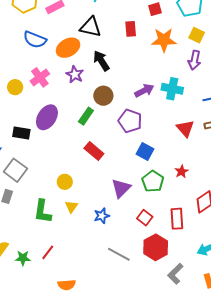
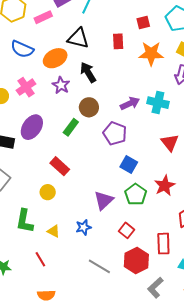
red rectangle: (94, 151) -> (60, 166), moved
red star: (182, 172) -> (165, 186), size x1.5
yellow triangle: (71, 207) -> (53, 231), moved, turned -40
red rectangle: (177, 219) -> (163, 244), moved
red line: (48, 252) -> (40, 259), moved, turned -70

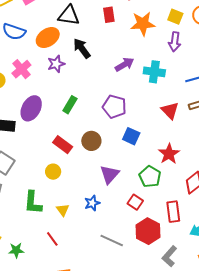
purple star: (61, 85) -> (56, 64), turned 30
purple arrow: (130, 103) -> (125, 65), moved
brown circle: (89, 107) -> (91, 141), moved
green pentagon: (136, 194) -> (150, 177), moved
yellow triangle: (53, 231) -> (63, 210), turned 32

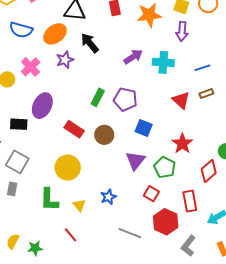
green rectangle: (70, 105) -> (98, 97), moved
red rectangle: (63, 145) -> (74, 129), moved
yellow circle: (53, 172) -> (68, 168), size x1.6
purple triangle: (110, 174) -> (135, 161), moved

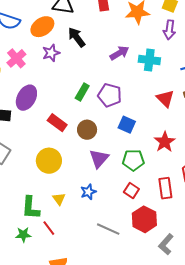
purple triangle: (135, 161) -> (99, 159), moved
green pentagon: (165, 167) -> (133, 160), moved, turned -30
green L-shape: (49, 200) -> (31, 208), moved
red rectangle: (190, 201) -> (165, 188), moved
green star: (35, 248) -> (23, 235), moved

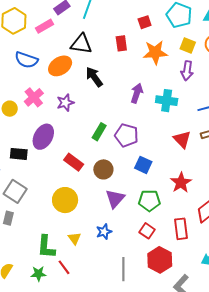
purple star: (51, 53) -> (65, 103), moved
purple arrow: (119, 53) -> (137, 93), turned -42
gray line: (108, 229) -> (123, 269), turned 65

